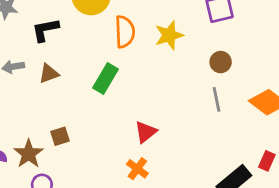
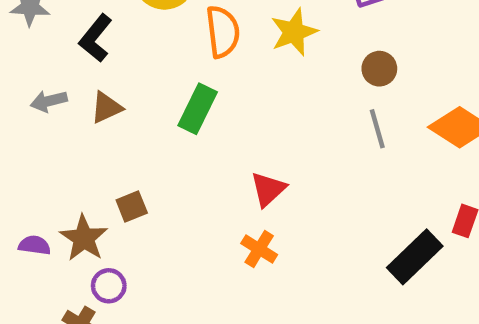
black L-shape: (45, 30) -> (96, 38), turned -36

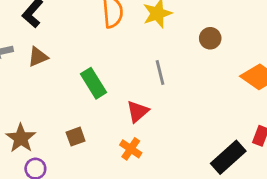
green rectangle: (198, 109) -> (93, 83), moved, turned -60
gray line: (377, 129) -> (160, 72), moved
brown square: (132, 206) -> (76, 137), moved

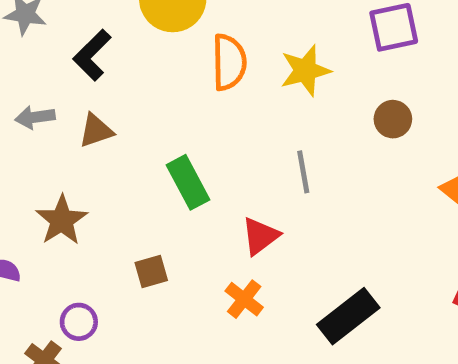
brown star: (21, 138) -> (62, 220), moved
black rectangle: (228, 157) -> (348, 316), moved

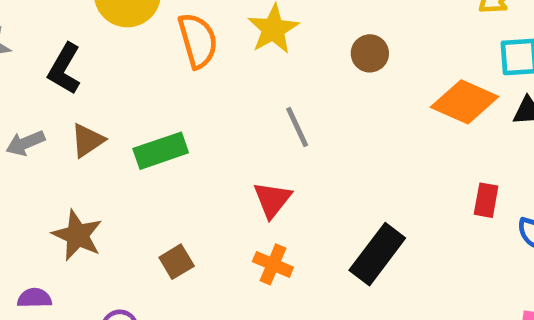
green rectangle: (188, 182) -> (161, 151), moved, turned -66

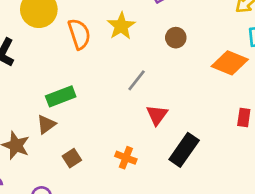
gray line: (297, 127) -> (137, 80), turned 65
brown triangle: (87, 140) -> (46, 124), moved
red triangle: (272, 200) -> (157, 115), moved

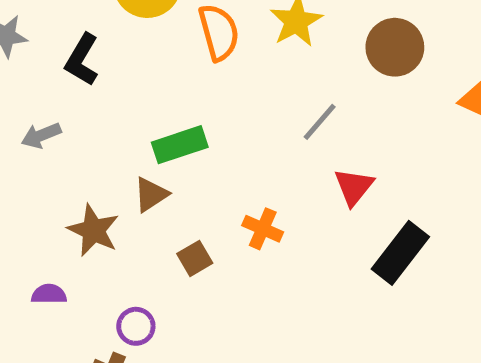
brown circle: (176, 38) -> (395, 47), size x1.5
orange cross: (126, 158) -> (263, 229), moved

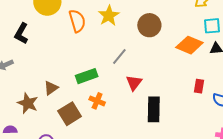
green rectangle: (180, 145) -> (87, 76), moved
black rectangle: (400, 253) -> (154, 109), turned -35
brown square: (195, 258) -> (70, 114), size x1.6

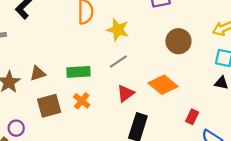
yellow star: (109, 16) -> (118, 30), moved, turned 30
brown circle: (149, 25) -> (178, 41), moved
orange diamond: (189, 45) -> (163, 85), moved

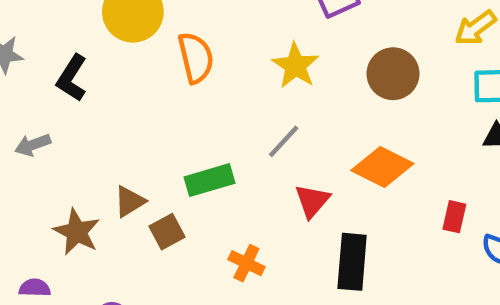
yellow star: (118, 30) -> (295, 66), moved, turned 30
orange cross: (82, 101) -> (246, 263), moved
brown square: (49, 106) -> (167, 232), moved, size x0.7

